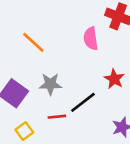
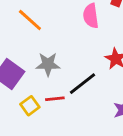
yellow square: (24, 131) -> (30, 106), moved

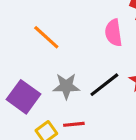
black line: (82, 84) -> (104, 85), moved

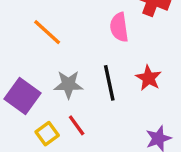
black line: (104, 85) -> (109, 83), turned -64
red line: (74, 124) -> (77, 125), turned 60

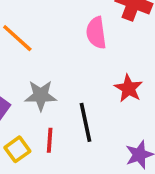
black line: (109, 83) -> (85, 122), moved
red line: (77, 125) -> (50, 140), turned 40

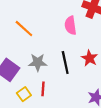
black line: (85, 122) -> (65, 62), moved

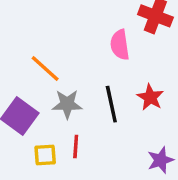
orange line: (24, 29) -> (45, 68), moved
yellow square: (24, 94) -> (45, 155), turned 32

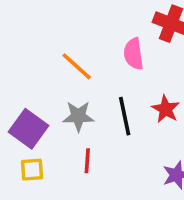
orange line: (45, 68) -> (77, 66), moved
yellow square: (45, 155) -> (32, 170), moved

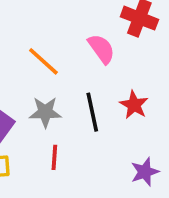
pink semicircle: (134, 54) -> (101, 49), turned 152

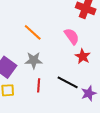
pink semicircle: (101, 49) -> (72, 36), moved
black line: (92, 112) -> (68, 82), moved, turned -50

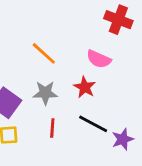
pink semicircle: (72, 36) -> (99, 59), turned 150
red star: (83, 56) -> (85, 87), moved

